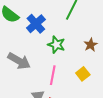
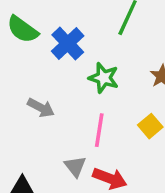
gray arrow: (19, 61) -> (41, 108), size x0.7

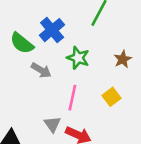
green semicircle: (23, 29) -> (22, 43), moved
gray arrow: (41, 108) -> (41, 70), moved

